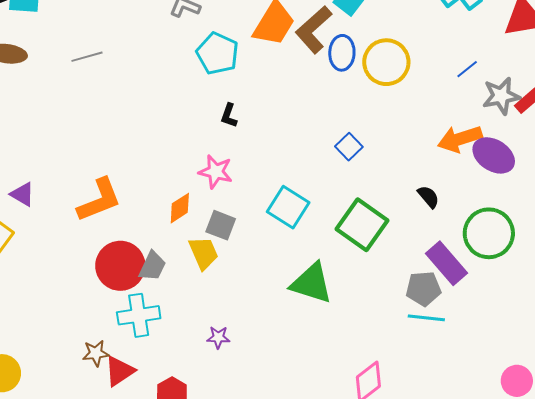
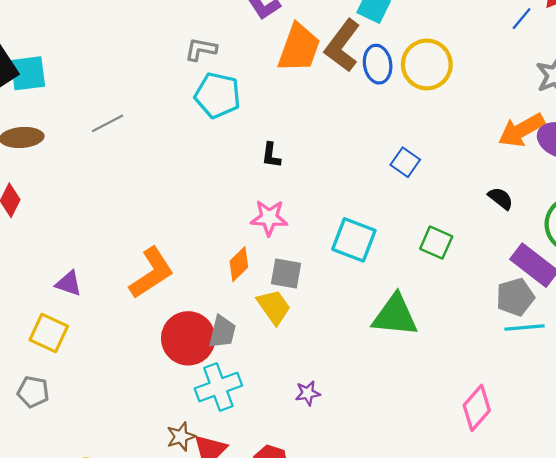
cyan pentagon: (218, 53) -> (218, 95), moved
blue line: (467, 69) -> (522, 19), moved
green square: (362, 225) -> (436, 243), size x0.6

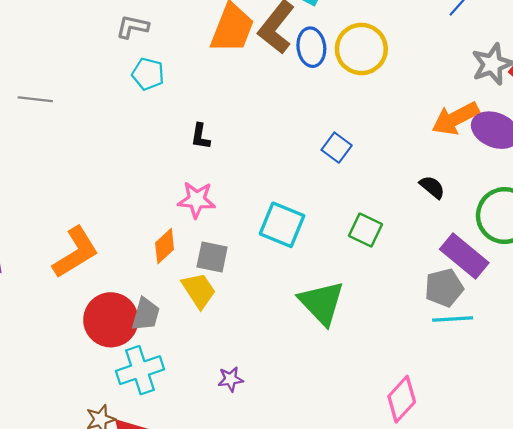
cyan pentagon: (218, 95) -> (148, 74), size x0.7
gray line: (107, 123) -> (35, 99), turned 32
green triangle: (395, 315) -> (322, 303), turned 39

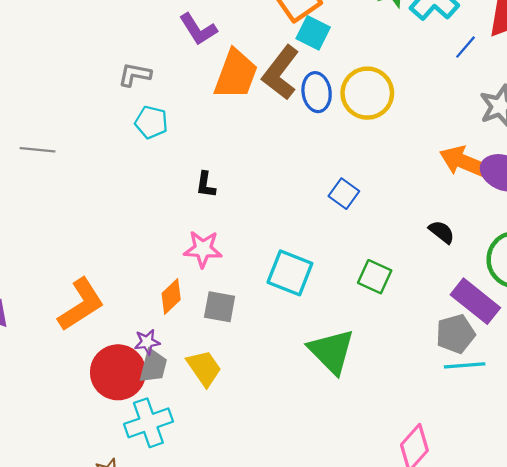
orange arrow: (455, 118) -> (464, 162), turned 51
yellow trapezoid: (199, 290) -> (204, 368), moved
purple star: (230, 379) -> (147, 342), moved

